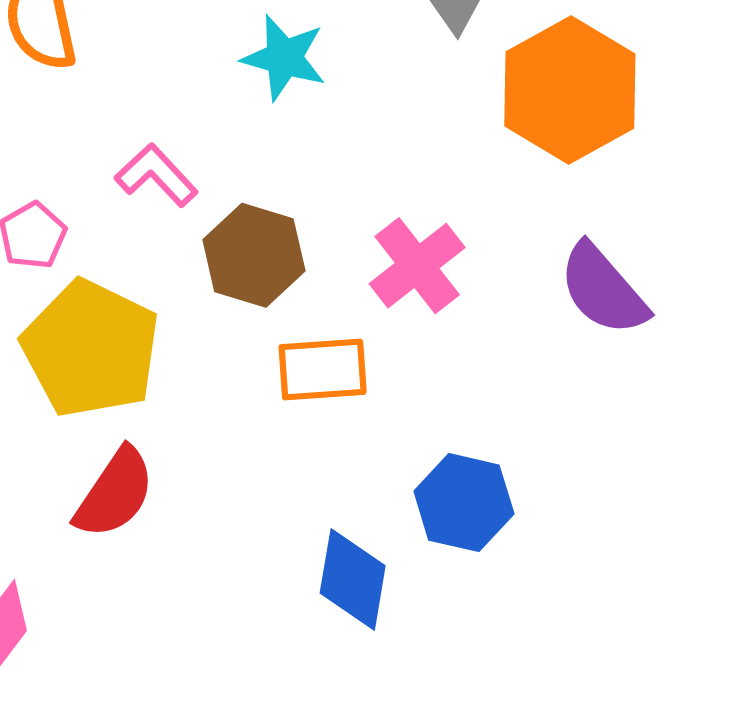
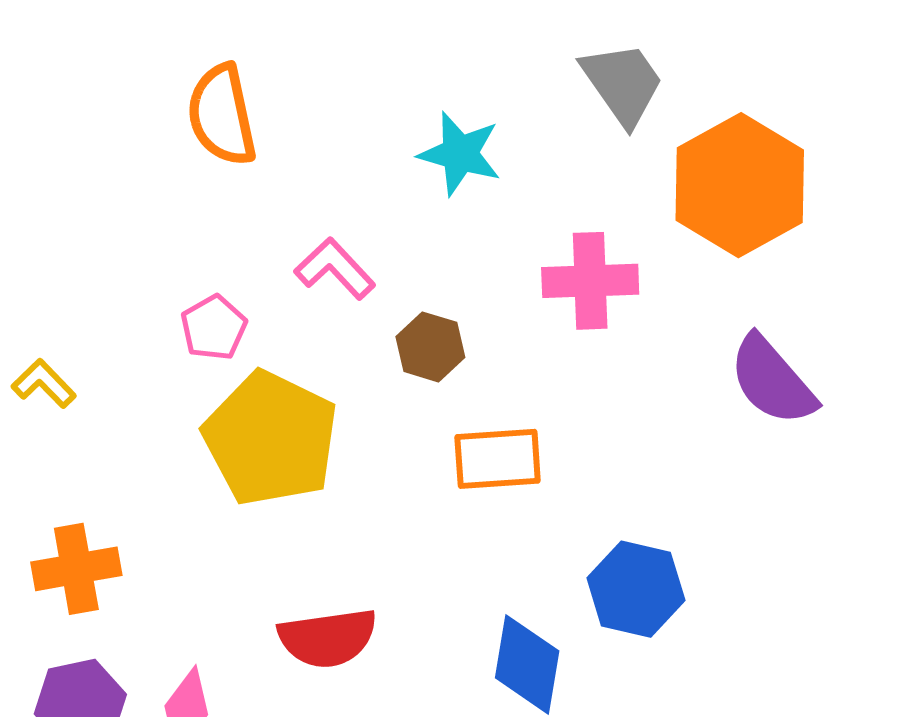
brown hexagon: (254, 255) -> (430, 347), size x0.7
pink cross: (417, 266) -> (590, 281), moved, turned 36
red semicircle: (115, 493) -> (328, 638), moved, turned 48

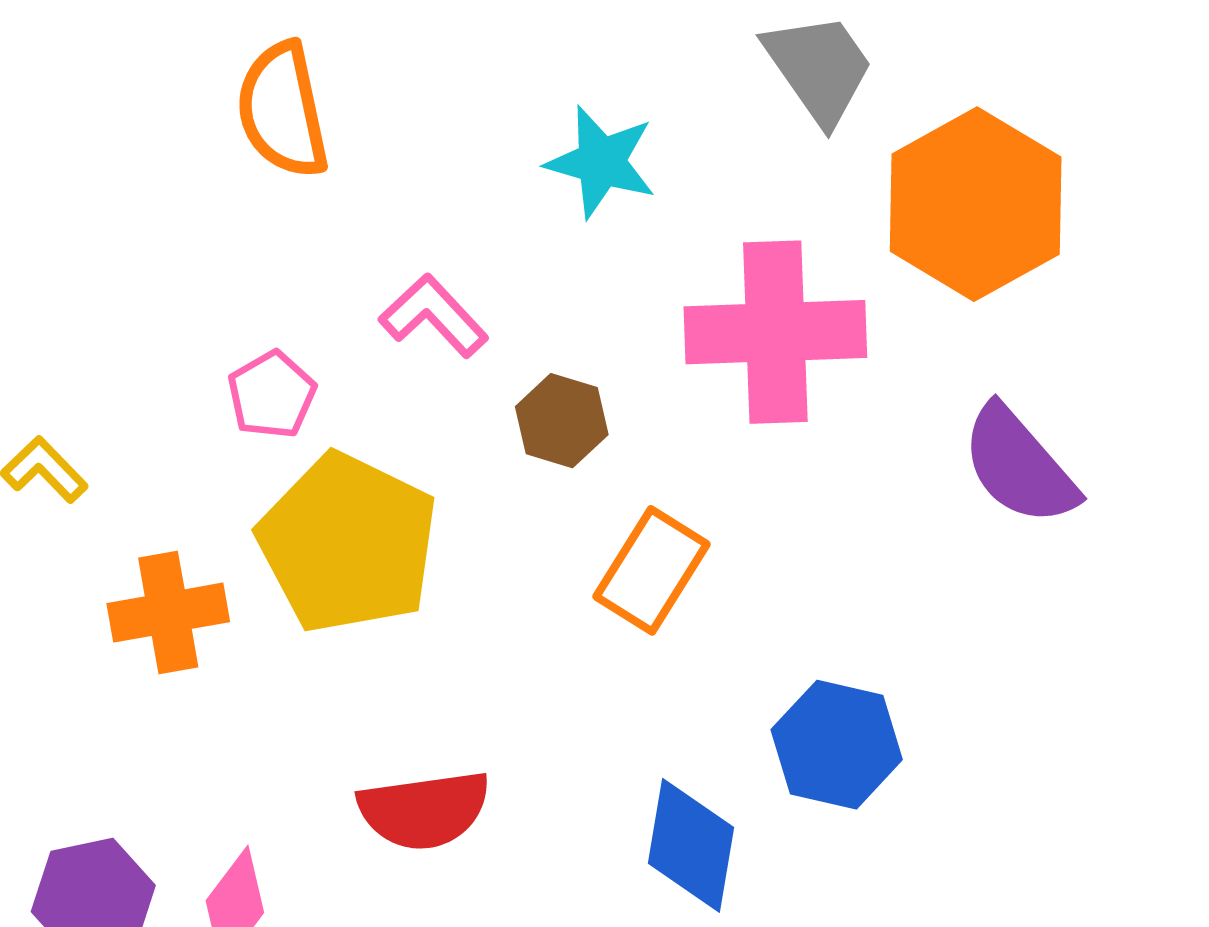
pink cross: (590, 281) -> (775, 332), size x1.4
orange rectangle: (498, 459) -> (652, 570), turned -54
orange cross: (76, 569) -> (168, 613), moved

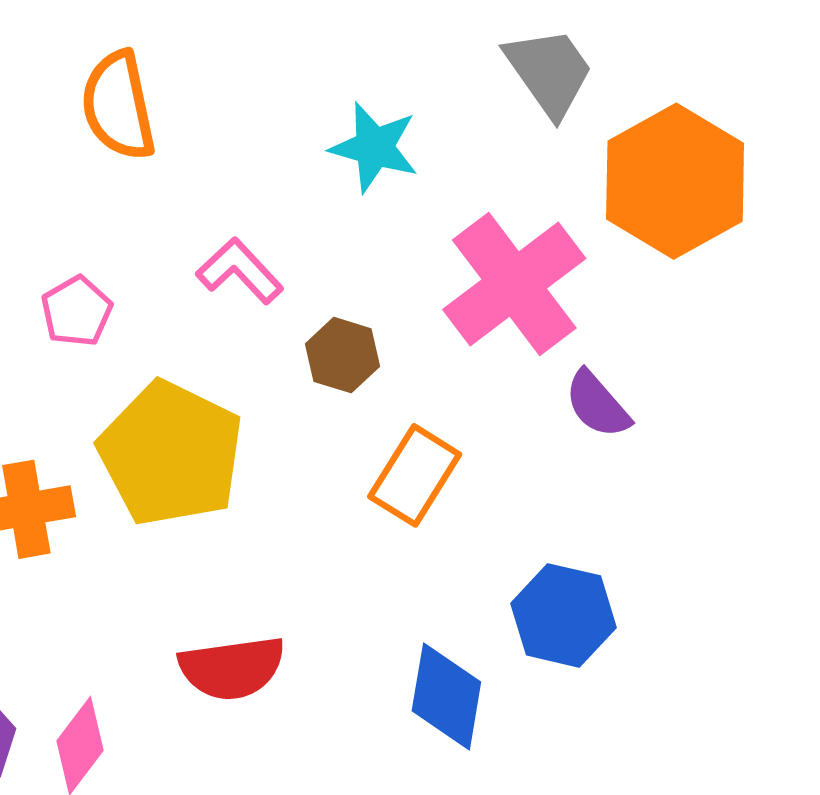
pink cross: (775, 332) -> (514, 284), turned -35
pink pentagon: (272, 395) -> (77, 311), moved
purple semicircle: (1019, 466) -> (597, 404), moved, size x0.7

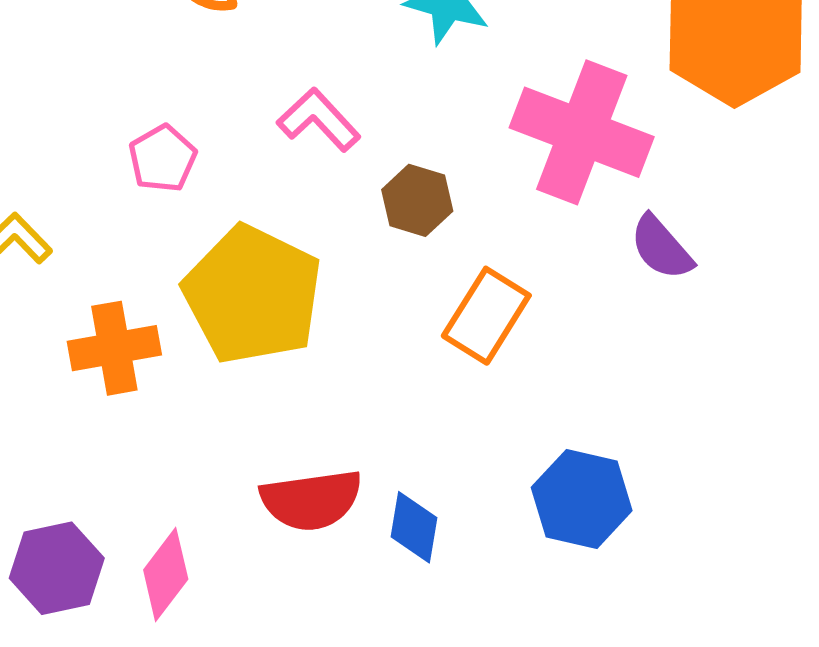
pink cross: (514, 284) -> (582, 132), turned -32
blue hexagon: (563, 615) -> (582, 499), moved
blue diamond: (446, 696) -> (414, 527), moved, size x0.7

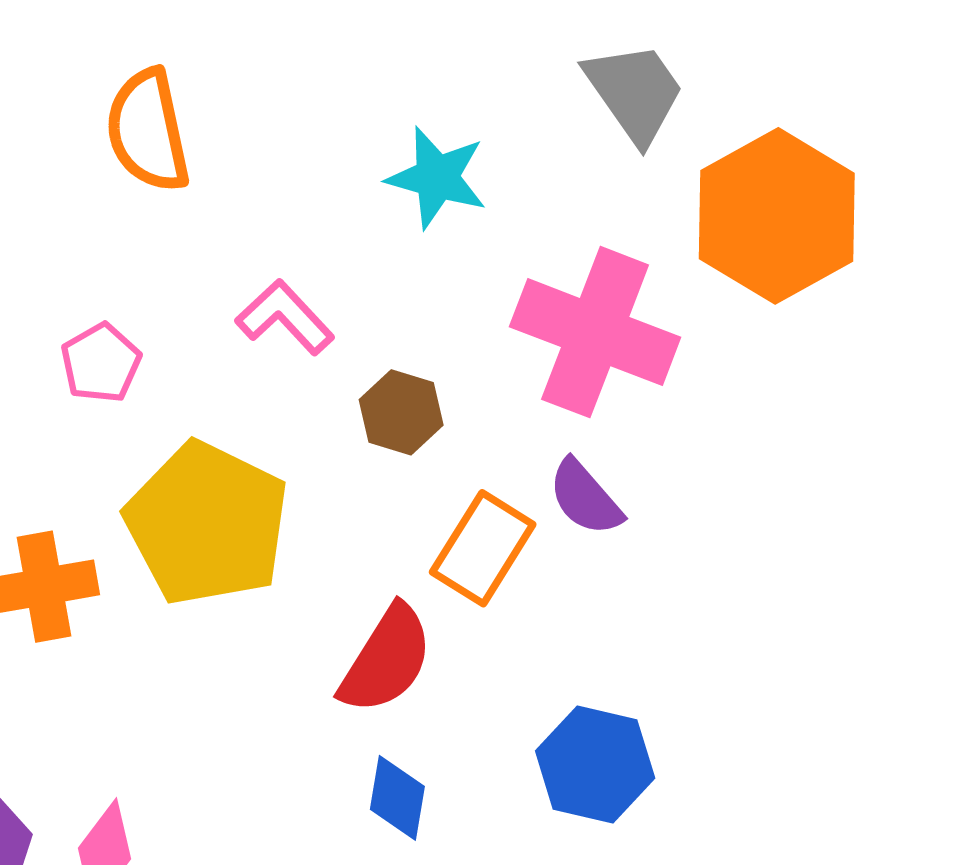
purple semicircle: (661, 248) -> (585, 498), moved
red semicircle: (311, 500) -> (386, 660), moved, turned -50

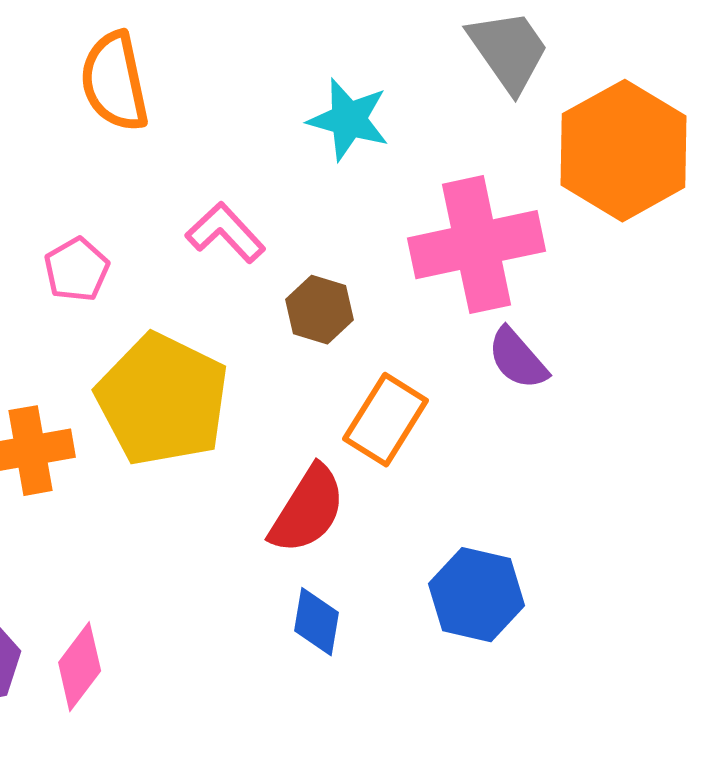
pink cross: (595, 332) -> (477, 245), turned -33
purple semicircle: (585, 498) -> (518, 359), moved

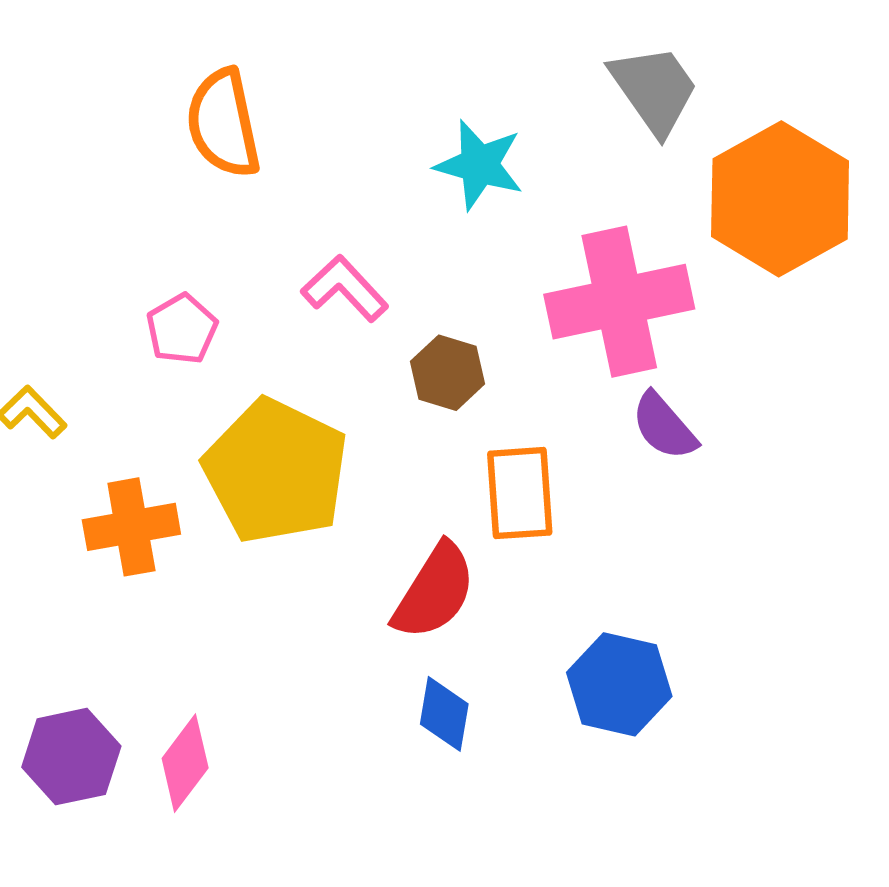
orange rectangle: (386, 420) -> (520, 493), turned -36

